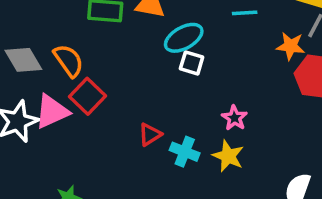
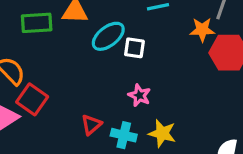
white square: (192, 63) -> (134, 48), moved
pink star: (234, 118) -> (139, 95), moved

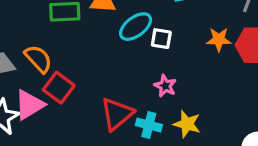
orange star: (202, 30) -> (219, 39), moved
red triangle: (91, 125) -> (117, 114), size x1.6

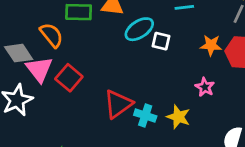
orange semicircle: (38, 59) -> (52, 35), moved
pink star: (165, 86) -> (205, 87), moved
pink triangle: (29, 105) -> (39, 69), moved, turned -40

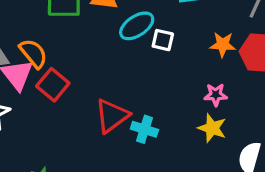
orange semicircle: (52, 35) -> (33, 53), moved
pink star: (205, 87) -> (216, 95), turned -30
yellow star: (178, 117) -> (212, 128), moved

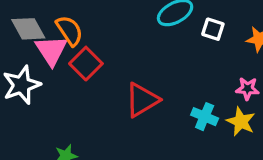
white square: (163, 40) -> (213, 29), moved
cyan cross: (144, 129) -> (205, 117), moved

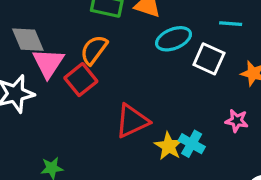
white square: (213, 29) -> (209, 59), size x1.4
orange semicircle: (69, 31) -> (94, 50), moved, turned -116
yellow star: (241, 122) -> (169, 146), moved

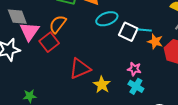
cyan line: (231, 24) -> (145, 30), moved
pink star: (237, 121) -> (134, 69), moved
cyan cross: (192, 144) -> (136, 86), moved

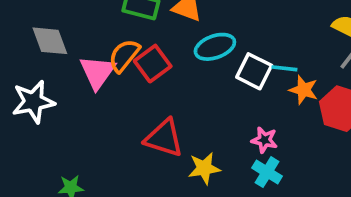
pink triangle: (29, 31) -> (97, 72), moved
red square: (49, 42) -> (153, 64), moved
red triangle: (80, 69) -> (164, 138), turned 40
yellow star: (102, 85) -> (204, 168), turned 30

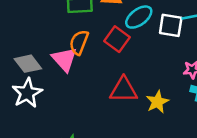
gray diamond: (50, 41) -> (28, 64), moved
red square: (153, 64) -> (117, 39), moved

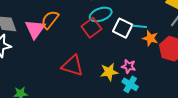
red square: (117, 39) -> (91, 28), moved
yellow star: (157, 102) -> (109, 72), moved

